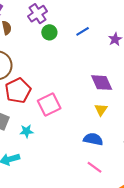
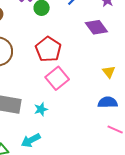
purple diamond: (102, 83) -> (96, 27), moved
red pentagon: (18, 91) -> (48, 49), moved

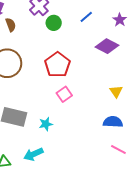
purple diamond: (96, 27) -> (107, 46), turned -30
pink square: (57, 78) -> (64, 94), size x0.7

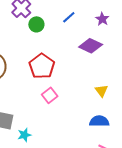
cyan star: (46, 124) -> (24, 135), moved

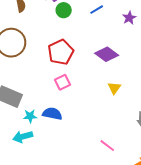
purple diamond: (91, 46) -> (107, 54), moved
blue semicircle: (99, 121) -> (52, 114), moved

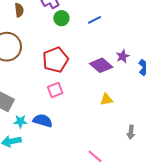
purple star: (129, 18) -> (123, 56), moved
yellow triangle: (114, 88) -> (106, 99), turned 40

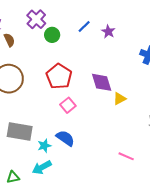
purple star: (123, 56) -> (108, 32), moved
purple diamond: (101, 65) -> (102, 82), moved, turned 50
blue semicircle: (43, 121) -> (65, 138), turned 36

